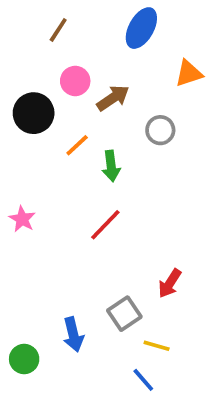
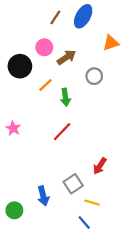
brown line: (58, 30) -> (55, 17), moved

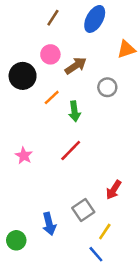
brown line: (55, 17) -> (53, 18), moved
pink star: (13, 128) -> (24, 156), moved
yellow line: (92, 203) -> (105, 231), turned -72

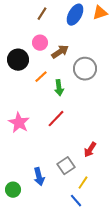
orange triangle: (126, 49) -> (100, 13), moved
gray circle: (107, 87) -> (85, 69), size x1.5
pink star: (24, 156) -> (19, 123), size x1.5

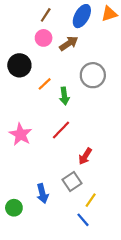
pink circle: (40, 43) -> (44, 38), moved
brown arrow: (60, 52) -> (69, 43), moved
red arrow: (90, 150) -> (85, 156), moved

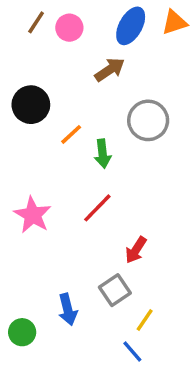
brown line: (46, 15) -> (36, 22), moved
pink circle: (44, 38) -> (69, 28), moved

